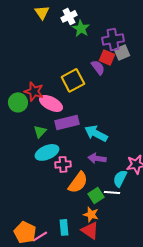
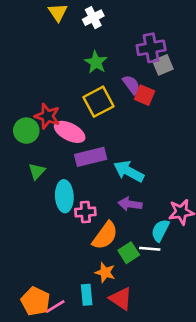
green star: (81, 28) -> (96, 62), moved
red square: (107, 57) -> (144, 95), moved
green triangle: (40, 131) -> (37, 171), moved
cyan ellipse: (47, 152) -> (64, 196), turned -70
orange star: (91, 214) -> (105, 272), moved

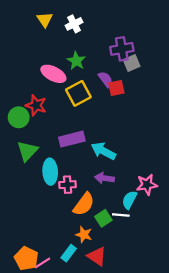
red square: (144, 95) -> (116, 88), turned -35
pink ellipse: (70, 132) -> (53, 74), moved
green triangle: (37, 171) -> (27, 151), size x1.5
cyan rectangle: (87, 295) -> (69, 253), turned 42

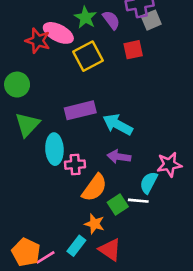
purple semicircle: (106, 79) -> (111, 20), moved
red star: (36, 105) -> (38, 41), moved

